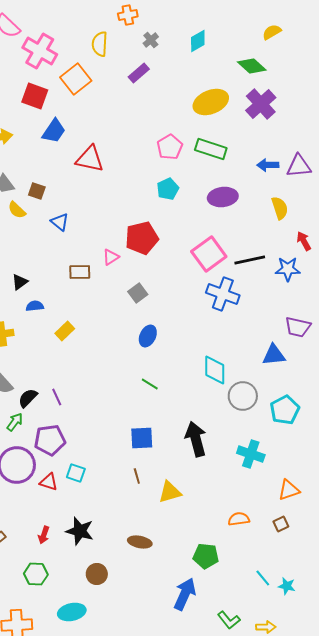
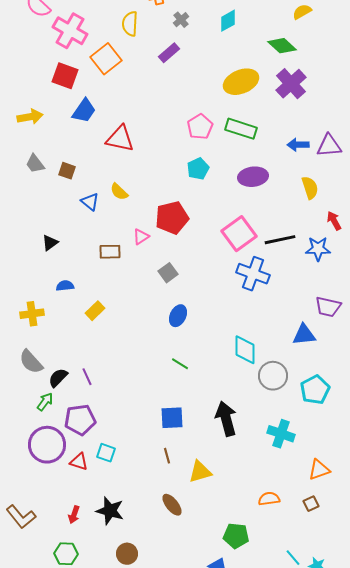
yellow semicircle: (17, 210) -> (119, 192), moved
black triangle: (20, 282) -> (50, 243), moved
brown ellipse: (140, 542) -> (172, 505), moved, turned 40

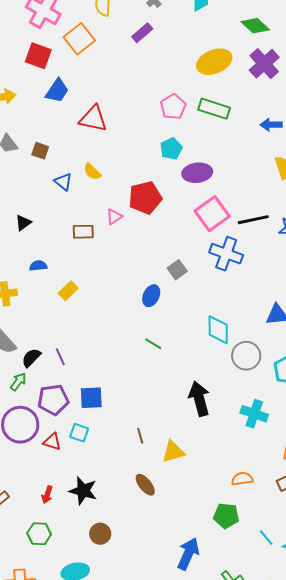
purple ellipse: (253, 177) -> (197, 173), moved
gray square: (168, 273) -> (177, 270), moved
blue square: (172, 418) -> (91, 398), moved
green pentagon: (236, 536) -> (226, 516), moved

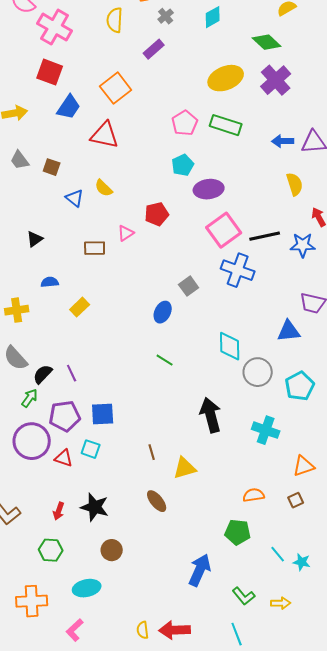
orange square: (79, 39) -> (116, 88), moved
red pentagon: (145, 198) -> (157, 214), size x0.7

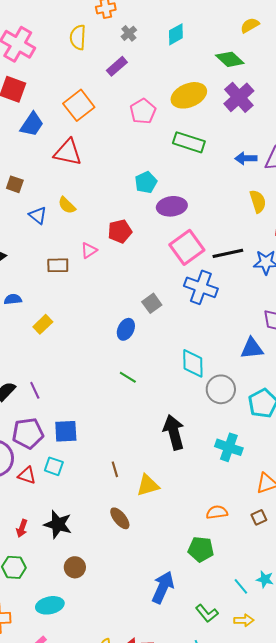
pink pentagon: (185, 123) -> (143, 111), moved
cyan line: (278, 554) -> (241, 586), moved

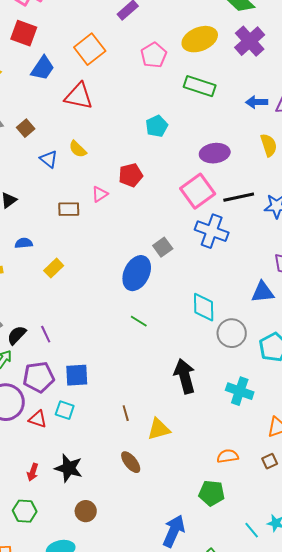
brown square: (15, 184) -> (26, 128), turned 30
purple ellipse: (172, 206) -> (215, 153), moved
blue ellipse: (126, 329) -> (137, 273), size x1.6

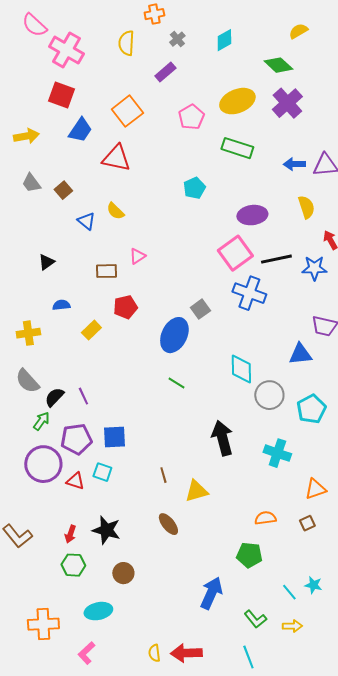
red pentagon: (131, 175) -> (125, 307), moved
green hexagon: (25, 511) -> (73, 565), moved

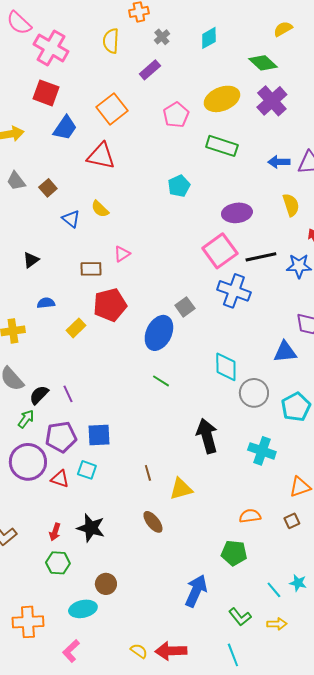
red pentagon: (125, 307) -> (110, 305), size x1.4
brown circle: (123, 573) -> (106, 584), moved
yellow semicircle: (154, 653) -> (139, 651), turned 132

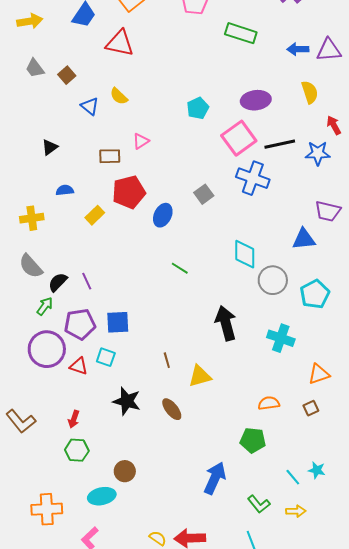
cyan pentagon: (179, 186) -> (198, 108), moved
blue ellipse: (159, 333) -> (163, 215), moved, size x0.7
black star: (91, 528) -> (127, 401), moved

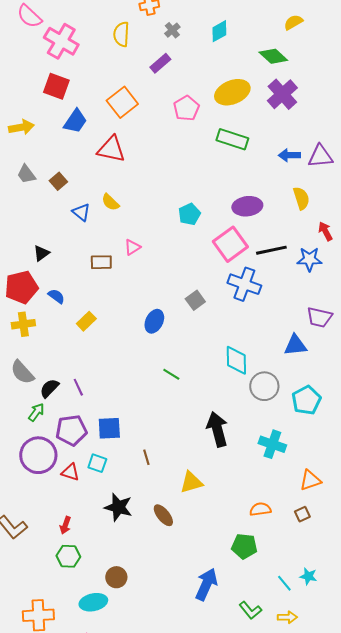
blue semicircle: (65, 190) -> (56, 296), turned 42
red pentagon: (129, 192) -> (21, 287), moved
brown line: (167, 360) -> (146, 457), moved

